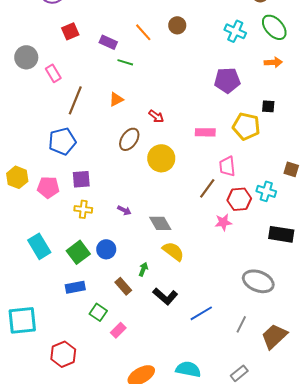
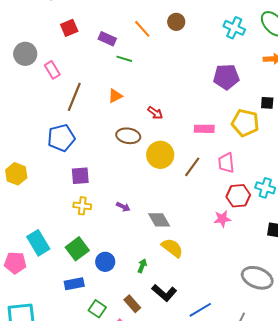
brown ellipse: (129, 139) -> (128, 136), turned 65
pink pentagon: (48, 187) -> (15, 263), moved
brown line: (207, 188) -> (192, 167), moved
blue circle: (106, 249) -> (105, 262), moved
brown rectangle: (123, 286) -> (132, 304), moved

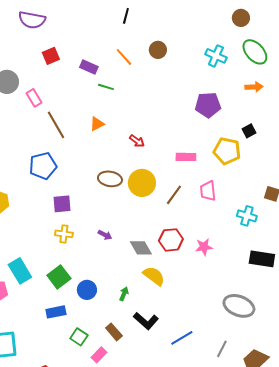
brown line: (74, 97) -> (56, 125), turned -52
black square: (267, 103) -> (249, 131), turned -32
brown ellipse: (128, 136) -> (110, 179), moved
red hexagon: (238, 196) -> (171, 240), moved

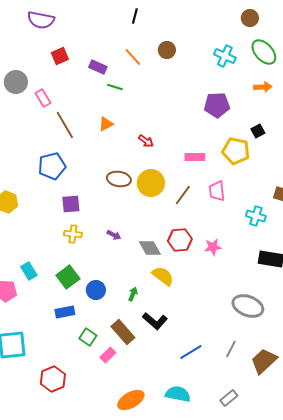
cyan rectangle: (20, 271) -> (29, 271), size x0.7
brown rectangle: (114, 332) -> (123, 332), size x1.4
blue line: (182, 338) -> (191, 352), moved

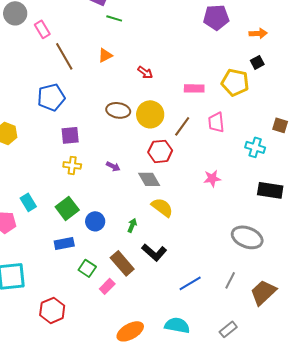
orange arrow: (263, 87) -> (258, 33), moved
purple pentagon: (217, 105) -> (216, 17), moved
red hexagon: (180, 240) -> (160, 151), moved

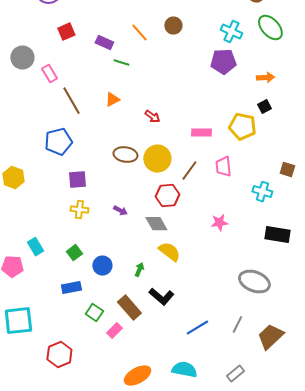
green square: (67, 208) -> (74, 253), size x0.7

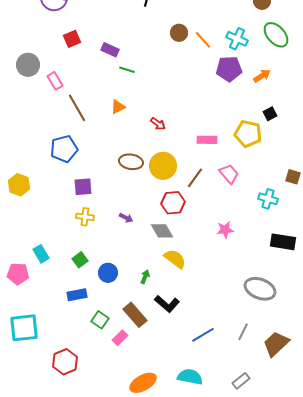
orange line: (139, 33) -> (203, 40), moved
orange arrow: (265, 78) -> (262, 76), moved, turned -30
pink trapezoid: (223, 167) -> (229, 174), turned 145

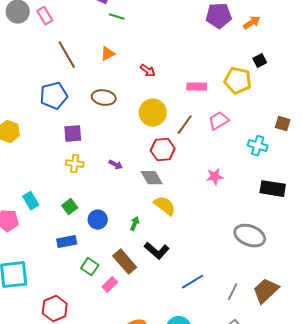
pink rectangle: (55, 81) -> (45, 16), moved
brown ellipse: (131, 162) -> (104, 98), moved
pink trapezoid: (229, 174) -> (219, 121), turned -80
gray line: (243, 332) -> (233, 292), moved

